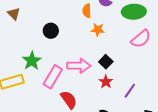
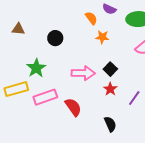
orange semicircle: (87, 11) -> (91, 18), turned 144
brown triangle: (14, 14) -> (18, 29), moved, turned -40
pink rectangle: (53, 77) -> (45, 97), moved, turned 40

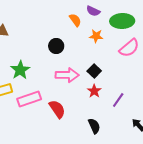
orange star: (102, 37) -> (96, 36), moved
black circle: (55, 38) -> (56, 46), moved

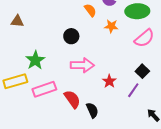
black square: (94, 71) -> (142, 71), moved
black semicircle: (94, 126) -> (92, 110), moved

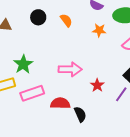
orange semicircle: (90, 10) -> (66, 20), moved
black circle: (71, 36) -> (38, 17), moved
red semicircle: (72, 99) -> (60, 103), turned -54

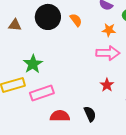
black circle: (38, 17) -> (48, 17), size x1.6
pink arrow: (70, 69) -> (108, 53), moved
red semicircle: (60, 103) -> (60, 116), moved

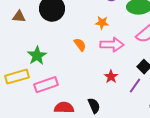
orange semicircle: (76, 20) -> (80, 45), moved
orange star: (109, 30) -> (102, 23), moved

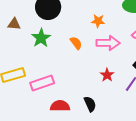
brown triangle: (19, 17) -> (14, 24), moved
green star: (37, 56) -> (41, 38), moved

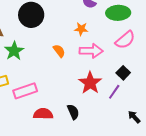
green star: (41, 38) -> (14, 51), moved
red star: (107, 75) -> (90, 83), size x1.6

